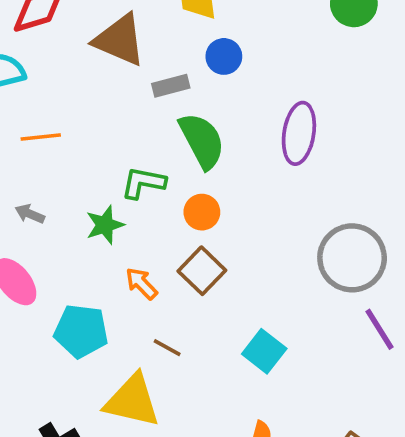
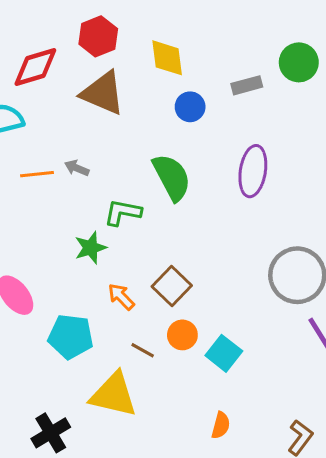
gray rectangle: (171, 86) -> (247, 85), moved
orange circle: (202, 212) -> (182, 335), moved
gray arrow: (30, 214) -> (77, 168), moved

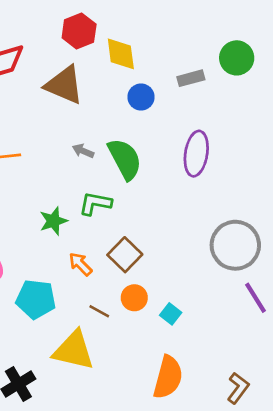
red hexagon: (98, 36) -> (79, 31), moved
gray arrow: (77, 168) -> (83, 151), moved
green L-shape: (123, 212) -> (95, 203), moved
cyan square: (224, 353) -> (171, 314), size x0.7
orange semicircle: (221, 425) -> (168, 377), size x1.8

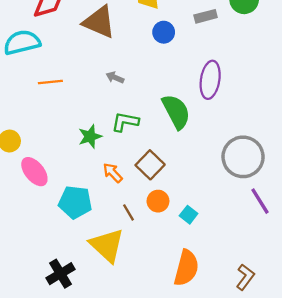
green semicircle: (125, 159) -> (176, 112), moved
brown line: (99, 311) -> (129, 212), turned 30
yellow triangle: (74, 350) -> (107, 245), turned 30

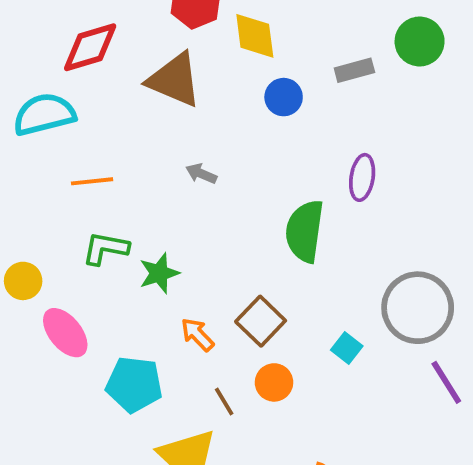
purple ellipse: (210, 80) -> (362, 177), size x0.7
green semicircle: (176, 112) -> (305, 231), turned -144
green L-shape: (125, 122) -> (105, 248), moved
cyan square: (189, 215) -> (347, 348), moved

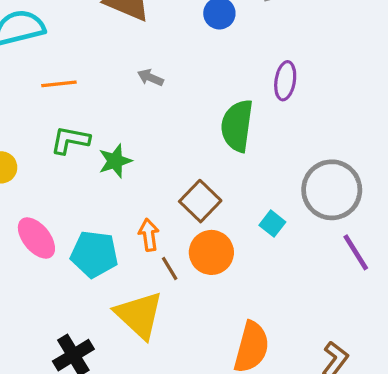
pink ellipse: (65, 333) -> (36, 238), moved
orange arrow: (197, 335) -> (149, 235), moved, turned 36
orange circle: (274, 382) -> (211, 252), size x1.4

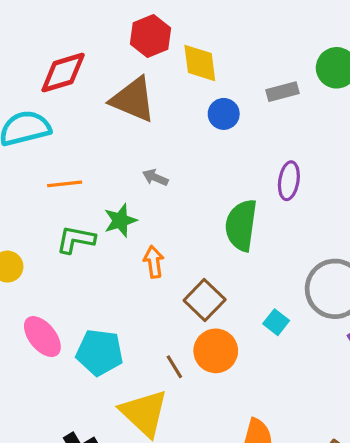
green star: (115, 161) -> (120, 220), moved
orange arrow: (149, 235) -> (154, 262), moved

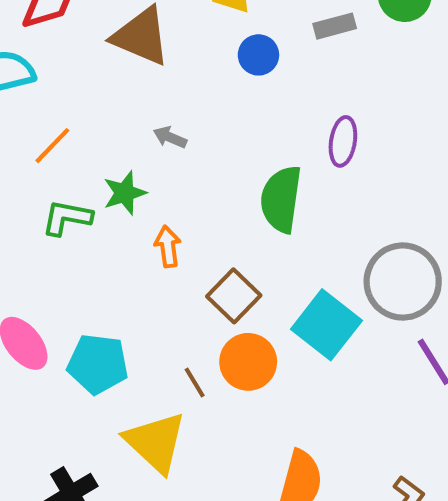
orange line: (65, 184) -> (52, 146), turned -40
cyan square: (276, 322) -> (326, 325), size x2.0

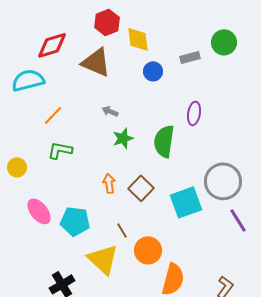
green star: (125, 193) -> (123, 138), moved
orange arrow: (168, 247) -> (109, 183), moved
cyan square: (326, 325) -> (186, 202), turned 32
orange circle: (248, 362) -> (148, 250), moved

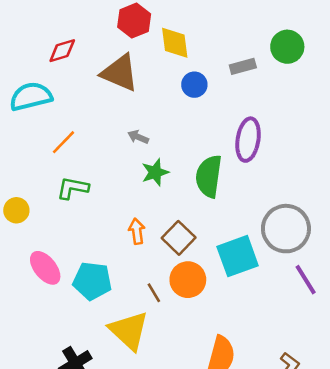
red diamond: (52, 45) -> (62, 51), size x0.7
purple ellipse: (194, 113) -> (248, 140), size x1.4
orange circle: (148, 250) -> (188, 280), moved

